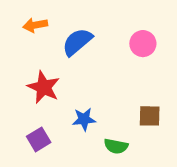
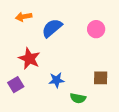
purple square: (39, 139) -> (16, 85), moved

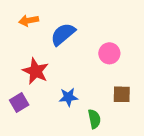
pink circle: (96, 29) -> (109, 53), moved
green semicircle: (78, 98) -> (94, 119), turned -112

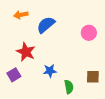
pink circle: (109, 53) -> (89, 33), moved
brown square: (122, 94) -> (93, 77), moved

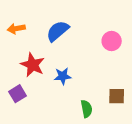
orange arrow: (21, 15) -> (16, 28), moved
blue star: (50, 71) -> (63, 76), moved

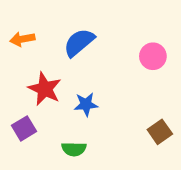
brown square: (117, 96) -> (160, 132), turned -36
green semicircle: (86, 109) -> (74, 149), moved, turned 102

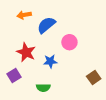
orange arrow: (22, 39) -> (24, 15), moved
pink circle: (153, 56) -> (69, 42), moved

